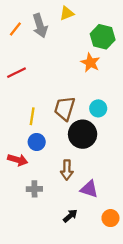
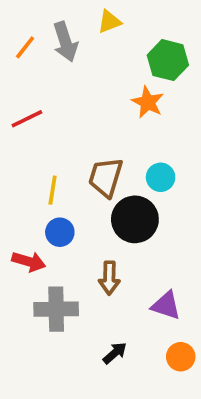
gray cross: (34, 189) -> (56, 309), size x1.6
purple triangle: (89, 189) -> (166, 305), moved

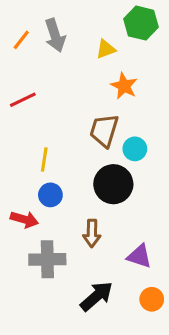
yellow triangle: (109, 22) -> (106, 49), moved
green hexagon: (168, 60) -> (141, 23), moved
brown trapezoid: (106, 177) -> (104, 130), moved
black arrow: (115, 353) -> (96, 296), size x1.6

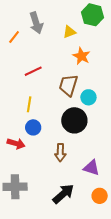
orange line: (21, 40) -> (14, 37), moved
red line: (23, 100) -> (33, 71), moved
gray cross: (47, 259) -> (15, 187), moved

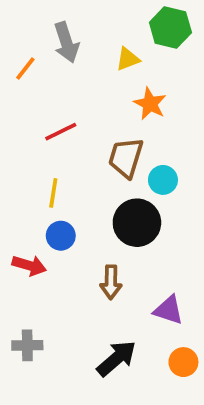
gray cross: (15, 187) -> (27, 345), size x0.7

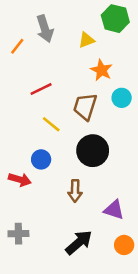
cyan circle: (163, 180) -> (122, 98), moved
yellow line: (53, 193) -> (51, 124), moved, turned -60

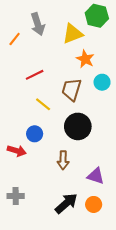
yellow triangle: (86, 40) -> (73, 34), size x1.5
orange circle: (124, 245) -> (94, 204), moved

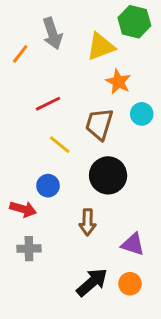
gray cross: (16, 196) -> (29, 249), moved

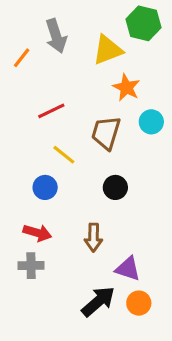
black circle: (108, 175) -> (115, 187), size x0.6
blue circle: (48, 186) -> (45, 187), moved
red arrow: (23, 209) -> (37, 233), moved
purple triangle: (133, 244) -> (128, 269), moved

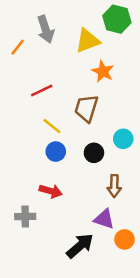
cyan circle: (151, 122) -> (123, 139), moved
blue circle: (45, 187) -> (56, 152), moved
red arrow: (37, 233) -> (51, 191), moved
brown arrow: (93, 237) -> (114, 186), moved
orange circle: (139, 303) -> (125, 239), moved

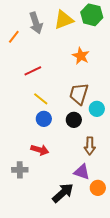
yellow triangle: (88, 41) -> (64, 20), moved
brown trapezoid: (86, 108) -> (79, 94), moved

